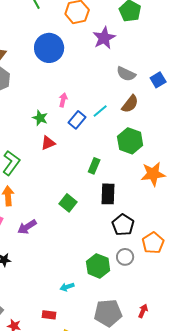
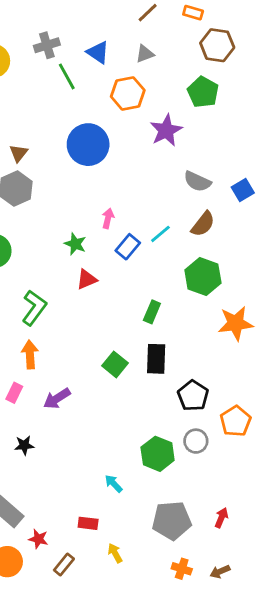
black rectangle: (108, 194) -> (156, 359), moved
cyan arrow: (67, 287) -> (114, 484), turned 64

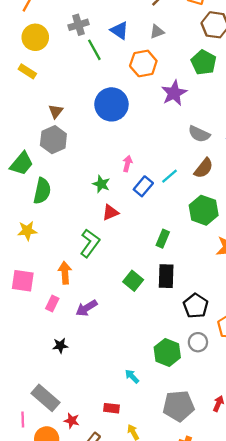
green L-shape: (34, 308) -> (90, 243), moved

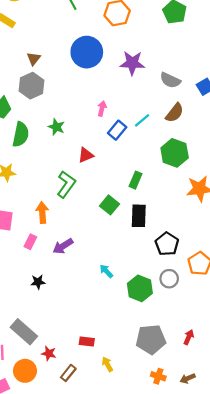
purple star: (174, 93) -> (132, 63), moved, turned 30
green star: (101, 184) -> (56, 127), moved
green square: (133, 281) -> (110, 205), moved
cyan arrow: (132, 376) -> (106, 271), moved

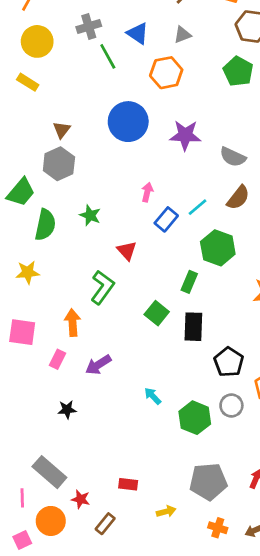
green hexagon: (175, 153) -> (218, 248), moved
red triangle: (86, 155) -> (127, 251), turned -49
yellow arrow: (107, 364) -> (166, 511), moved, turned 104

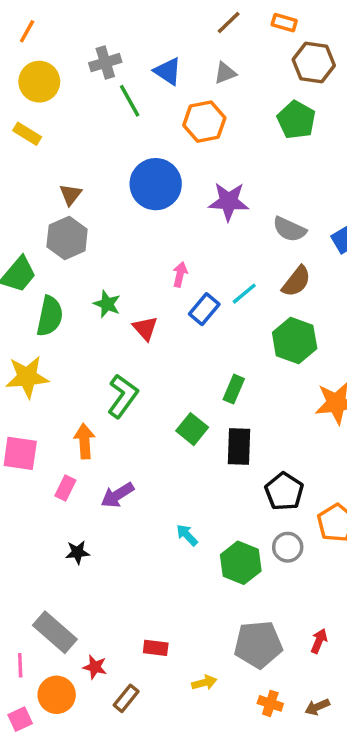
green hexagon: (218, 248) -> (295, 340), moved
red triangle: (127, 251) -> (145, 328), moved
yellow star: (28, 272) -> (27, 377), size x1.4

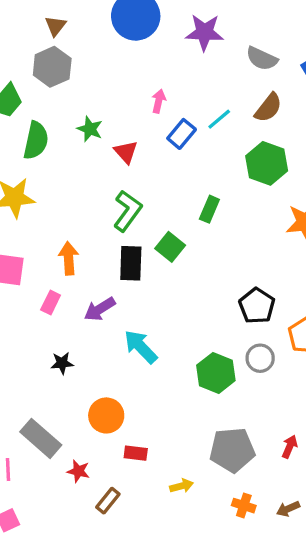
green L-shape: (123, 396) -> (128, 211), moved
black rectangle: (239, 446) -> (131, 263), moved
cyan arrow: (187, 535) -> (141, 347), moved, size x1.6
orange circle: (57, 695) -> (106, 415), moved

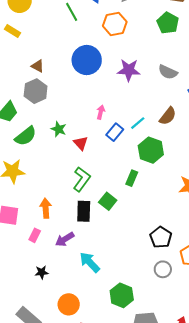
brown triangle: (55, 26) -> (38, 66), turned -40
gray semicircle: (262, 59) -> (168, 72), moved
green semicircle: (36, 140) -> (26, 136), turned 40
green hexagon: (267, 163) -> (151, 150), moved
green hexagon: (216, 373) -> (122, 295), moved

